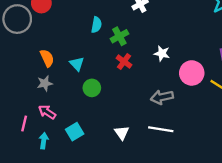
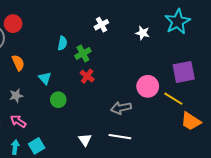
white star: (162, 53) -> (143, 33), moved
orange semicircle: (47, 58) -> (18, 63), moved
cyan square: (75, 132) -> (37, 146), moved

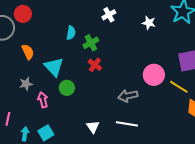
cyan triangle: (45, 78) -> (54, 67), size x1.5
pink arrow: (18, 121) -> (43, 100), moved, turned 42

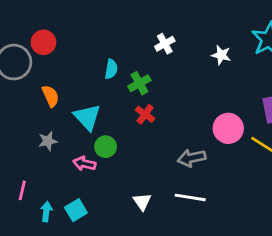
pink arrow: (43, 100) -> (84, 164), moved, turned -63

